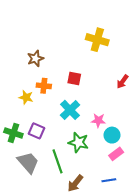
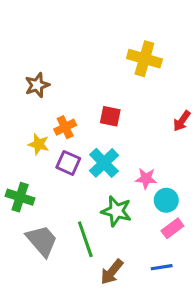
brown star: (35, 59) -> (37, 85), moved
orange cross: (44, 86) -> (65, 127), turned -32
purple square: (36, 131) -> (68, 163), moved

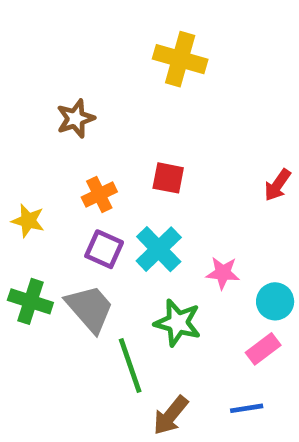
yellow cross: (144, 59) -> (180, 59), moved
brown star: (37, 85) -> (76, 119), moved
yellow star: (39, 144) -> (28, 221), moved
cyan circle: (166, 200) -> (275, 301), moved
gray trapezoid: (42, 241) -> (90, 309), moved

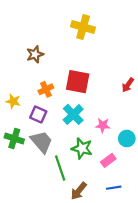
red square: (168, 178) -> (78, 82), size x1.6
purple square: (104, 249) -> (38, 114), moved
pink rectangle: (263, 349) -> (108, 160), moved

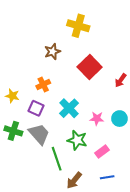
brown star: (35, 54) -> (52, 52), moved
red square: (78, 82) -> (90, 67), moved, turned 35
cyan circle: (127, 138) -> (119, 119), moved

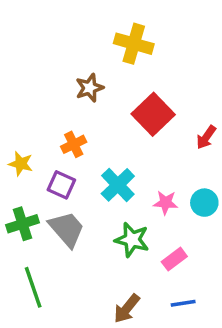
green cross: (13, 131) -> (22, 224), turned -36
green line: (57, 159) -> (33, 287), moved

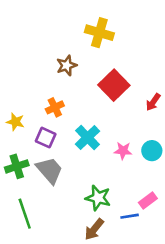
green star: (132, 240) -> (98, 198), moved
pink rectangle: (174, 259) -> (148, 200), moved
blue line: (183, 303) -> (130, 216), moved

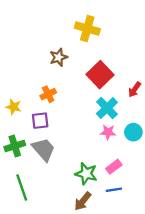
purple square: (46, 138) -> (40, 121), turned -30
cyan cross: (88, 138) -> (107, 108), moved
pink rectangle: (148, 200) -> (114, 167), moved

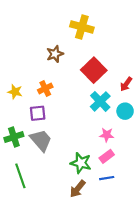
yellow star: (14, 107) -> (15, 92), moved
pink star: (108, 132) -> (107, 135), moved
cyan circle: (133, 132) -> (125, 111), moved

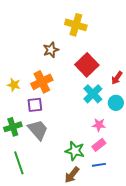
orange cross: (45, 88) -> (42, 82), size x1.5

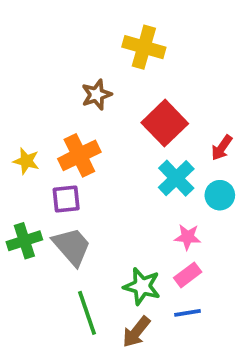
green line: (19, 163) -> (87, 313), moved

